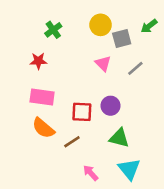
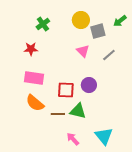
green triangle: (119, 138) -> (78, 111), moved
brown line: (72, 142) -> (58, 114), turned 32

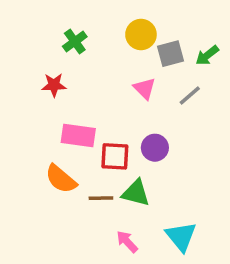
green arrow: (120, 21) -> (207, 55), moved
pink rectangle: (34, 78) -> (78, 135), moved

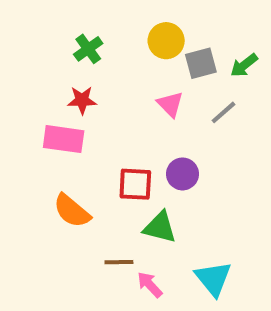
red star: (54, 85) -> (82, 100), moved
pink rectangle: (78, 135) -> (64, 139), moved
brown line: (101, 198) -> (119, 262), moved

